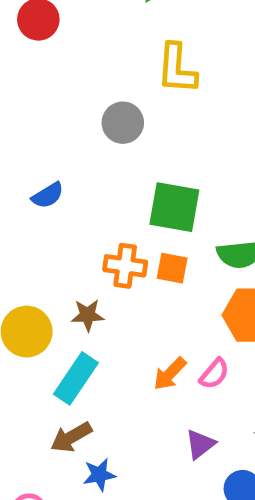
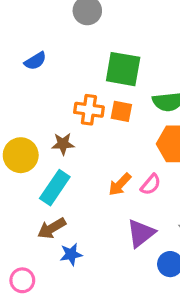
purple triangle: (200, 444) -> (141, 233), size x1.4

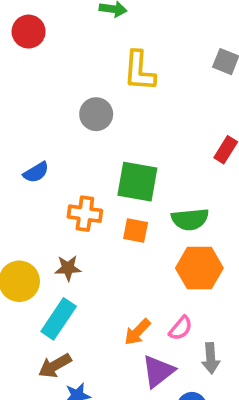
orange cross: (89, 110) -> (85, 214), moved
orange arrow: (120, 184) -> (137, 332), moved
pink semicircle: (151, 184) -> (181, 328), moved

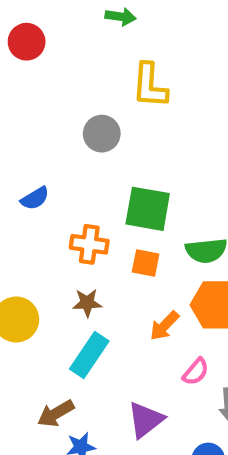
brown star: (68, 268) -> (87, 303), moved
cyan rectangle: (59, 319) -> (89, 355), moved
orange arrow: (137, 332) -> (164, 326), moved
purple triangle: (158, 371) -> (146, 420), moved

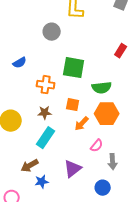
orange square: (146, 263) -> (73, 105), moved

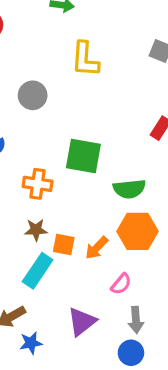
gray circle: (52, 32) -> (33, 95), moved
orange square: (73, 105) -> (64, 245), moved
gray arrow: (113, 162) -> (136, 320), moved

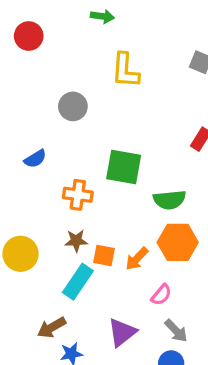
gray arrow: (136, 320) -> (176, 331), turned -40

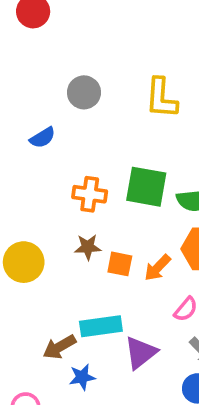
yellow L-shape: (125, 70) -> (161, 98), moved
blue semicircle: (35, 159) -> (43, 138), moved
green square: (124, 167) -> (146, 187), moved
cyan rectangle: (78, 282) -> (101, 326), moved, turned 48

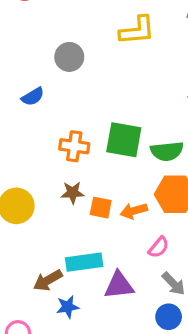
yellow L-shape: (161, 98) -> (137, 30), moved, turned -99
orange arrow: (158, 268) -> (134, 211), turned 30
purple triangle: (141, 353) -> (119, 285), turned 32

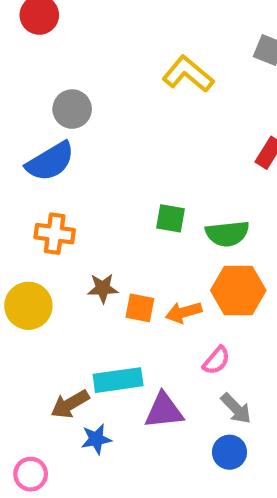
yellow L-shape: (137, 30) -> (188, 74), turned -135
gray circle: (69, 57) -> (72, 109), moved
blue semicircle: (33, 97) -> (50, 162), size x1.6
green square: (124, 140) -> (170, 218), size x0.6
orange cross: (74, 146) -> (55, 234), moved

